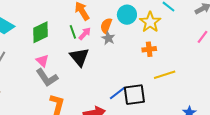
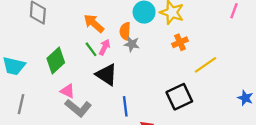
blue line: (117, 93) -> (125, 106), moved, turned -42

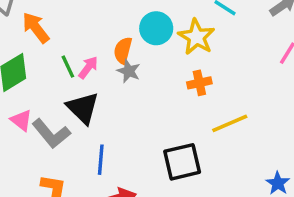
orange arrow: (94, 23) -> (36, 28), moved
gray L-shape: (78, 108) -> (51, 134), moved

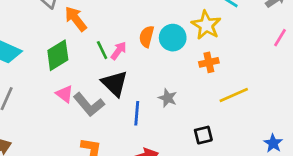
cyan circle: (156, 28) -> (173, 38), moved
gray star: (129, 71) -> (168, 98), moved
blue line: (101, 160) -> (137, 113), moved
black square: (182, 162) -> (203, 135), moved, size x0.6

